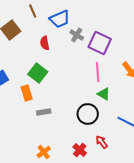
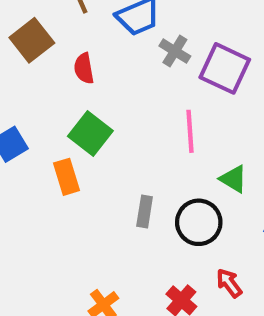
red semicircle: (45, 43) -> (84, 68), moved
pink line: (98, 72) -> (190, 131), moved
gray rectangle: (44, 112) -> (145, 211), moved, turned -72

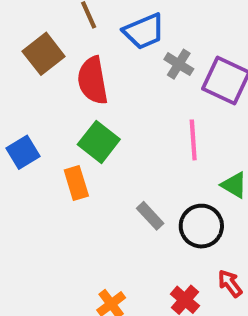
red semicircle: (84, 68) -> (93, 80), size x1.6
gray rectangle: (145, 211) -> (150, 216), turned -52

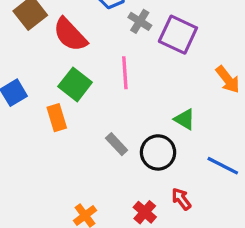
red semicircle: (93, 80) -> (70, 35), turned -33
pink line: (193, 140) -> (125, 73), moved

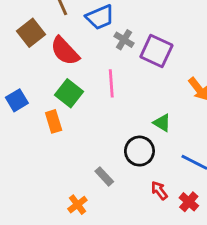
gray rectangle: (117, 144) -> (104, 176), moved
red cross: (145, 212) -> (189, 202), moved

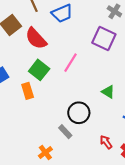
gray cross: (124, 40) -> (114, 11), moved
pink line: (111, 83) -> (70, 63), turned 36
black circle: (139, 151) -> (79, 113), moved

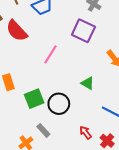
green square: (39, 70) -> (34, 99), moved, turned 30
gray rectangle: (65, 132) -> (43, 130), moved

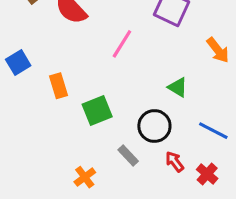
black circle: (59, 104) -> (154, 126), moved
gray rectangle: (43, 130) -> (128, 155), moved

